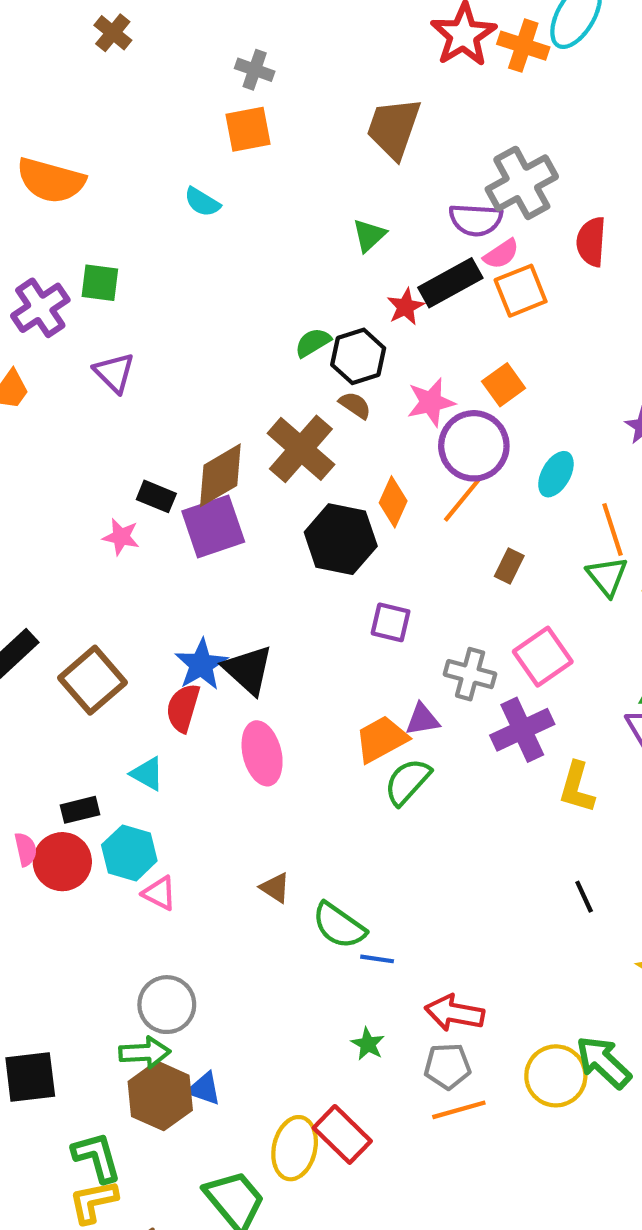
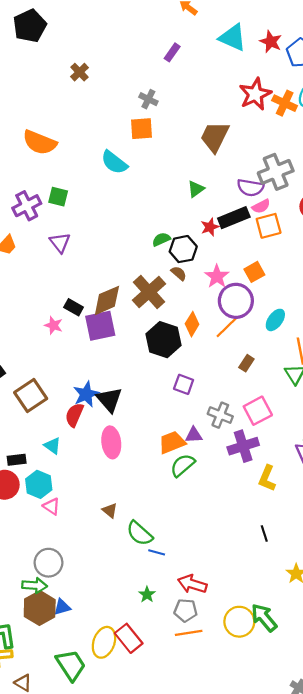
cyan semicircle: (202, 202) -> (114, 162), size x1.5
pink star: (431, 402) -> (217, 276), turned -30
blue triangle: (204, 1089) -> (62, 607), turned -42

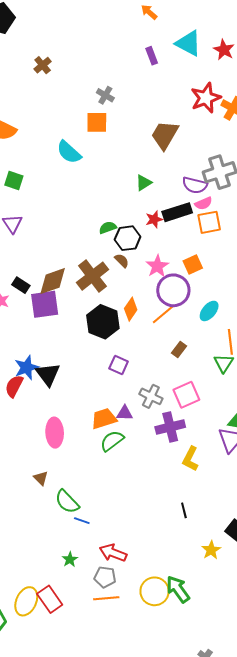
purple rectangle: (172, 52) -> (152, 56), moved, turned -60
pink ellipse: (111, 442) -> (55, 433), moved

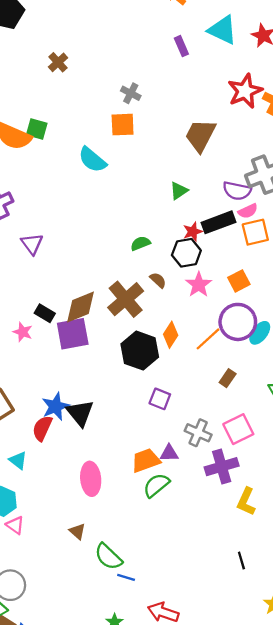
green square: (14, 180) -> (37, 129), moved
black hexagon: (128, 238) -> (186, 253), moved
purple circle: (173, 290) -> (238, 322), moved

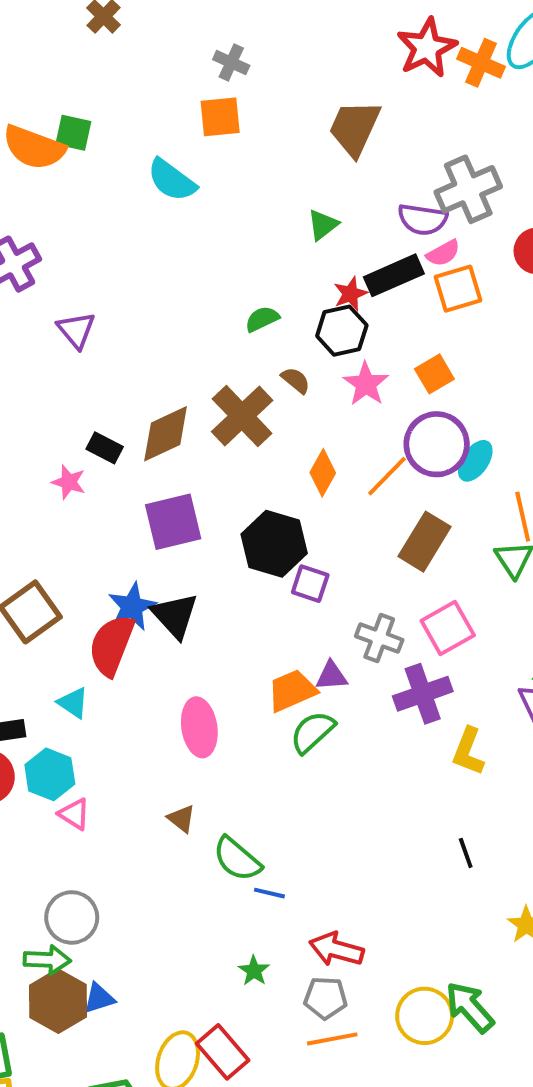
purple square: (73, 334) -> (173, 522), moved
black hexagon: (140, 351) -> (274, 544), moved
brown rectangle: (228, 378) -> (424, 542), size x1.8
red semicircle: (42, 428) -> (112, 645), size x1.4

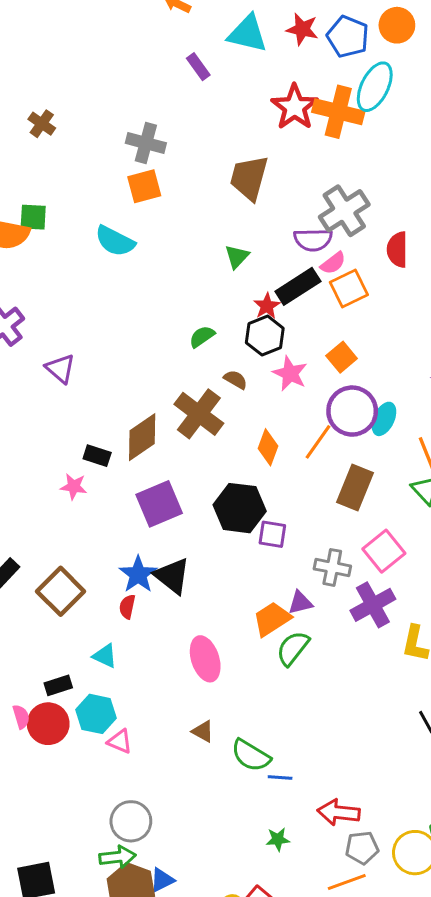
gray cross: (231, 62) -> (146, 143), size x1.4
orange cross: (481, 63) -> (338, 112), size x1.4
red semicircle: (112, 645) -> (127, 607), size x0.5
green star: (254, 971) -> (278, 839), turned -30
gray pentagon: (325, 998) -> (362, 848), moved

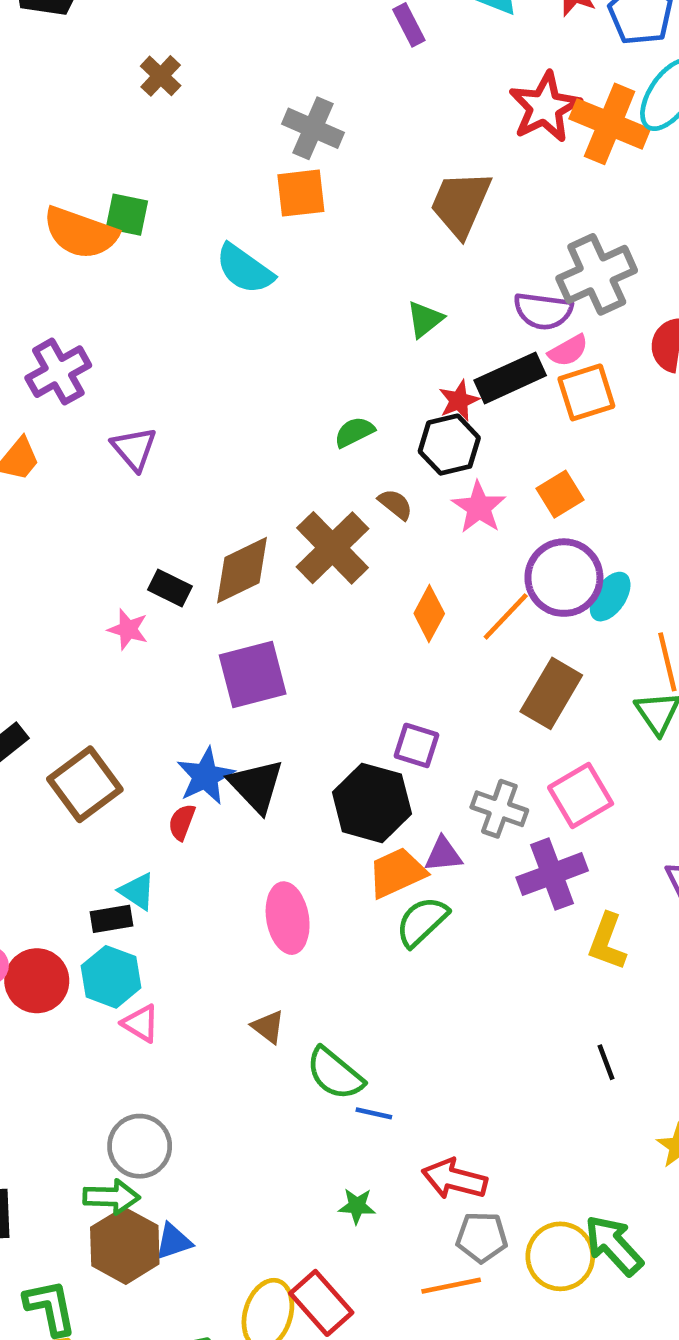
black hexagon: (240, 508) -> (372, 803), moved
black rectangle: (58, 685) -> (111, 919), moved

